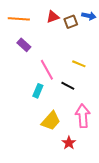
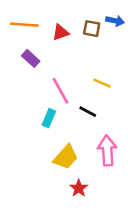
red triangle: (53, 17) -> (61, 32), moved
brown square: (71, 22) -> (92, 29), turned 32
red star: (69, 143) -> (79, 188), moved

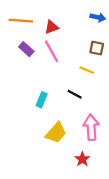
brown square: (92, 29) -> (97, 48), moved
pink line: (61, 91) -> (52, 51), moved
red star: (79, 188) -> (82, 159), moved

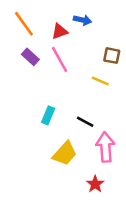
blue arrow: (98, 17) -> (82, 20), moved
orange line: (21, 21) -> (24, 24), turned 50
black line: (75, 94) -> (85, 122), moved

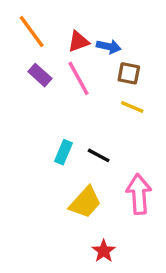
blue arrow: (82, 20) -> (109, 47), moved
brown square: (112, 56) -> (129, 73), moved
black line: (85, 122) -> (99, 155), moved
red star: (95, 184) -> (104, 251), moved

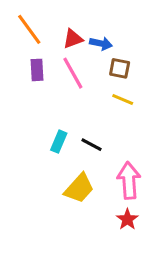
purple rectangle: (40, 75) -> (37, 70), turned 45
red star: (104, 251) -> (127, 219), moved

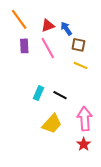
blue arrow: (101, 43) -> (66, 29), turned -136

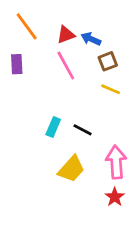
blue arrow: (66, 29) -> (91, 39), turned -32
brown square: (78, 45) -> (108, 61), turned -32
purple rectangle: (24, 46) -> (17, 64), moved

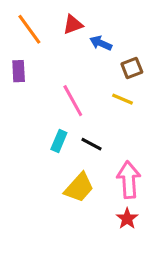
red triangle: (66, 35) -> (73, 25), moved
brown square: (108, 61) -> (132, 68), moved
pink line: (66, 65) -> (73, 101), moved

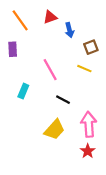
blue arrow: (101, 43) -> (69, 30), turned -128
cyan rectangle: (59, 141) -> (23, 91), moved

